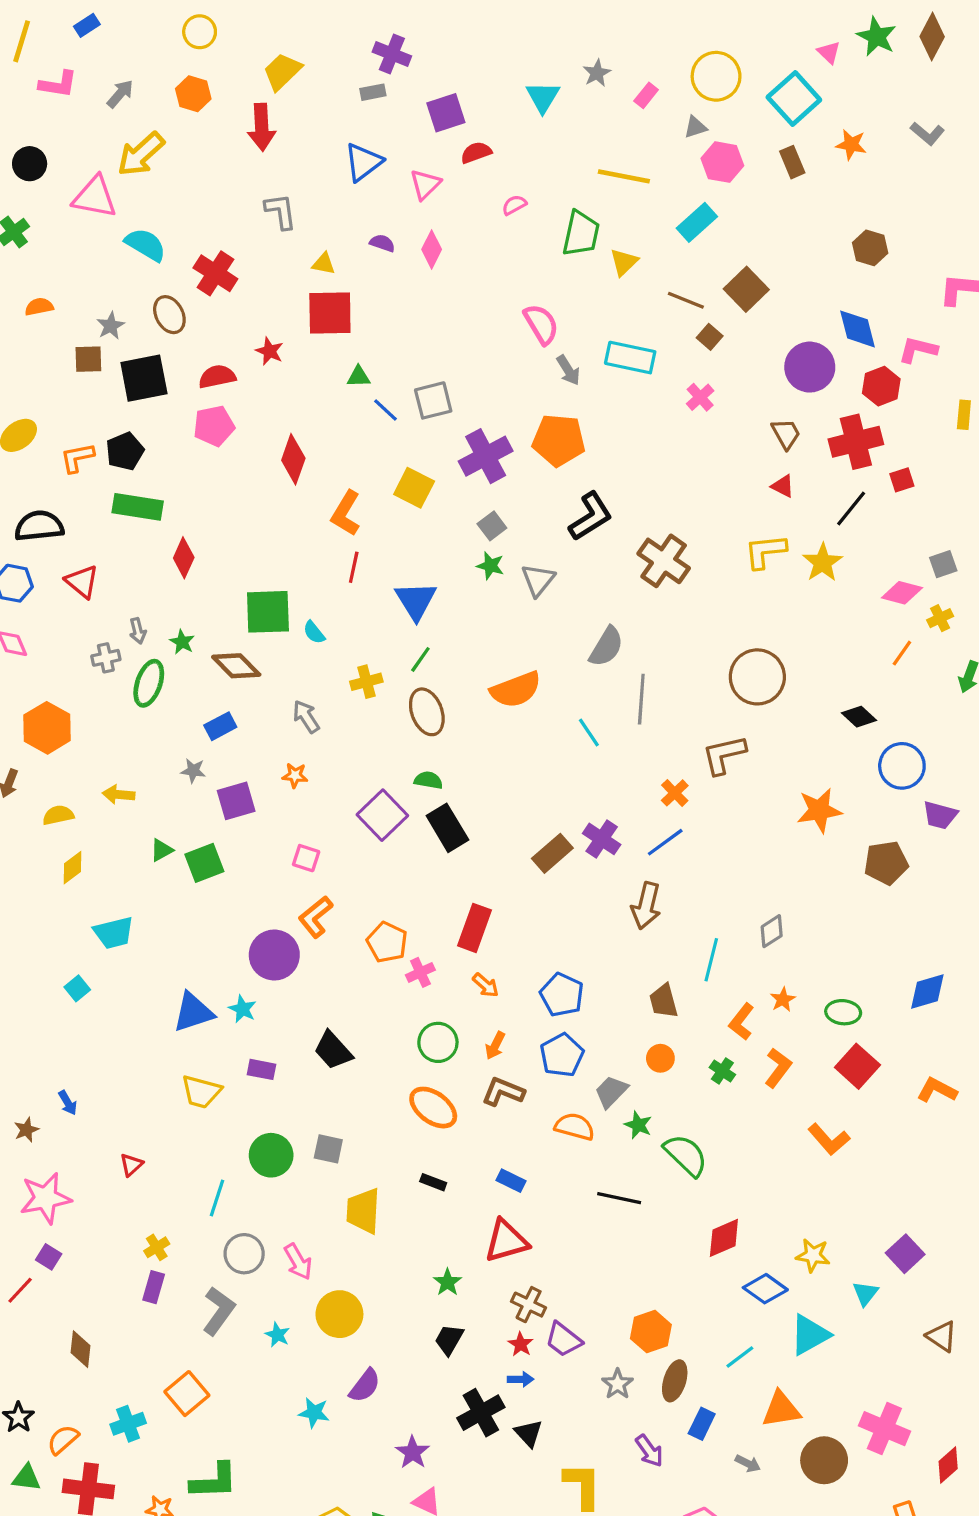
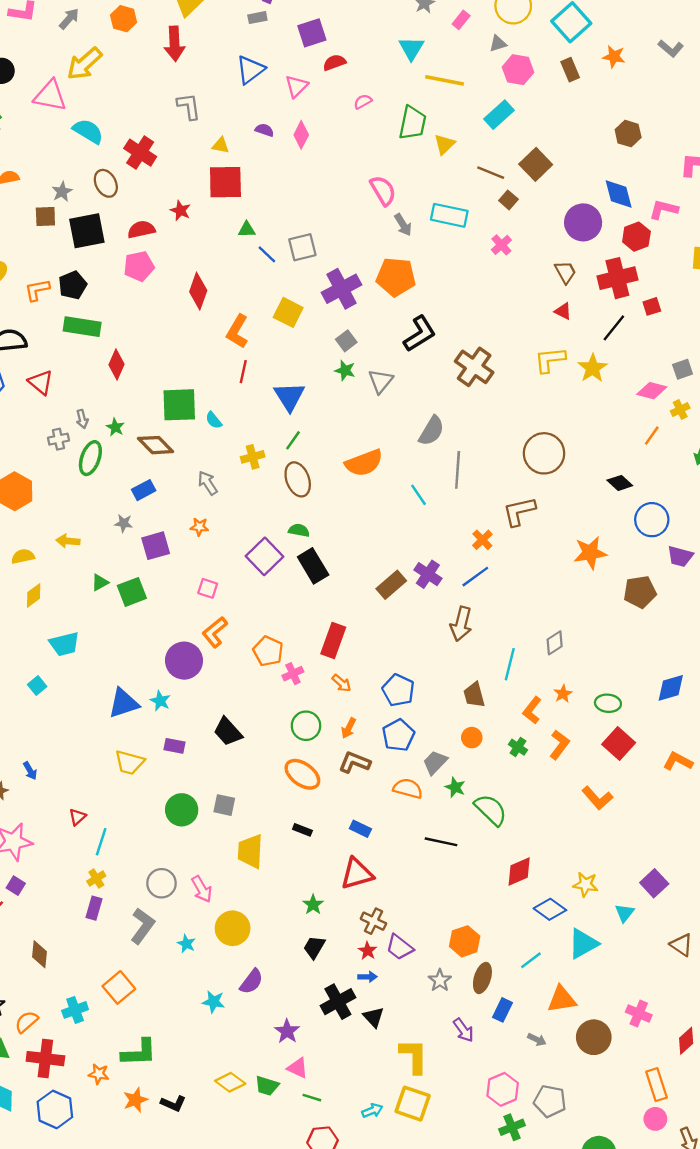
cyan triangle: (543, 97) -> (411, 48), moved
cyan line: (217, 1198) -> (101, 842), moved
pink cross: (884, 1429) -> (639, 1014), size x0.7

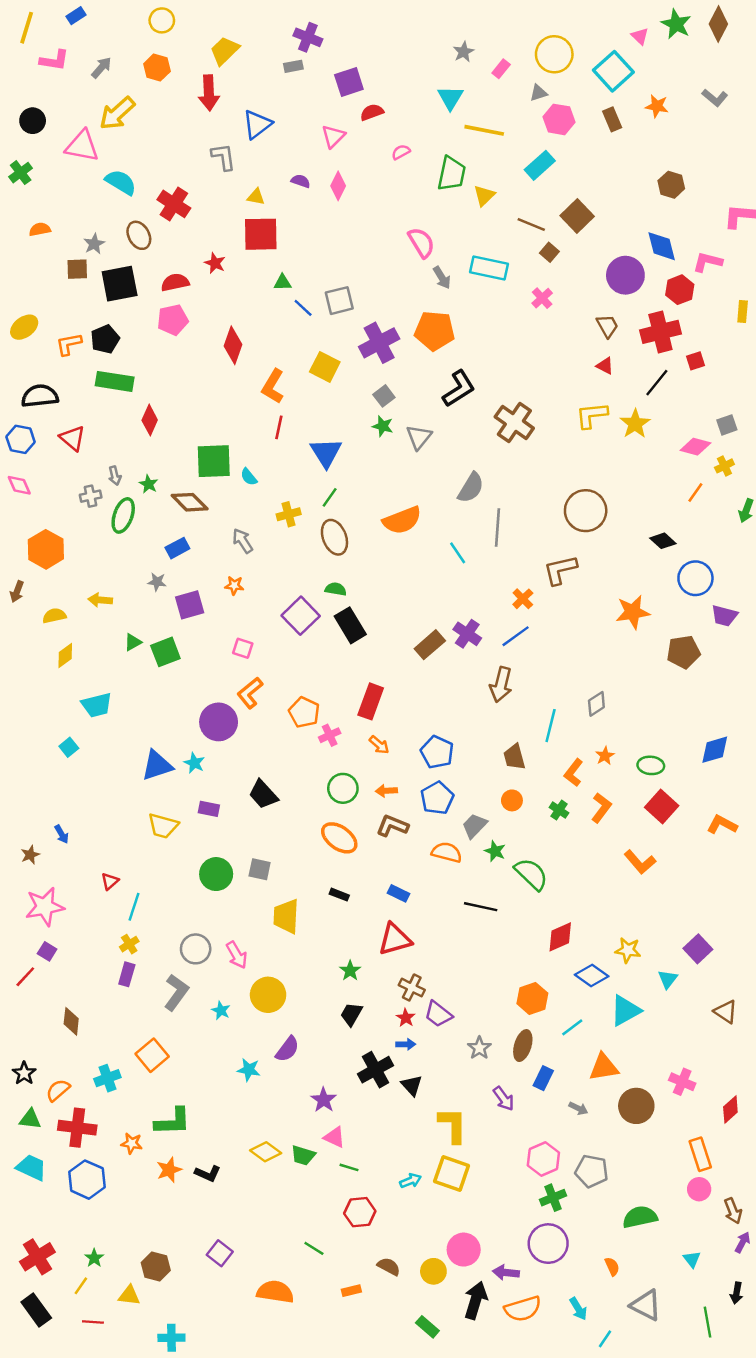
blue triangle: (250, 70) -> (257, 124), moved
orange arrow: (349, 728) -> (386, 791), turned 60
orange hexagon: (465, 941) -> (532, 998), moved

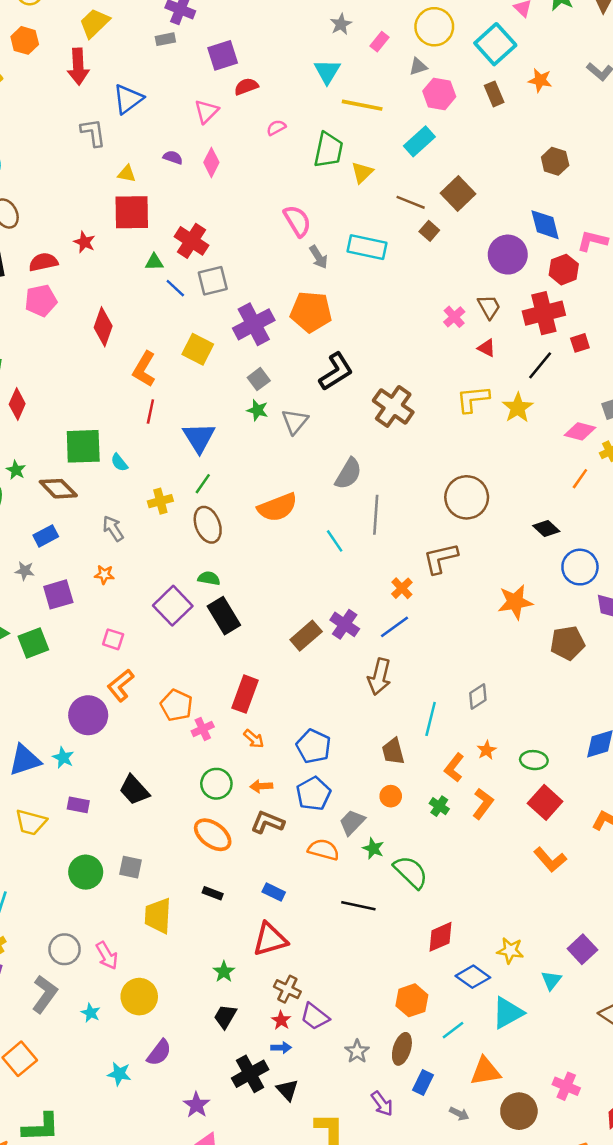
red cross: (174, 204) -> (191, 241), moved
pink cross: (542, 298) -> (454, 317), moved
orange L-shape: (640, 862) -> (550, 860), moved

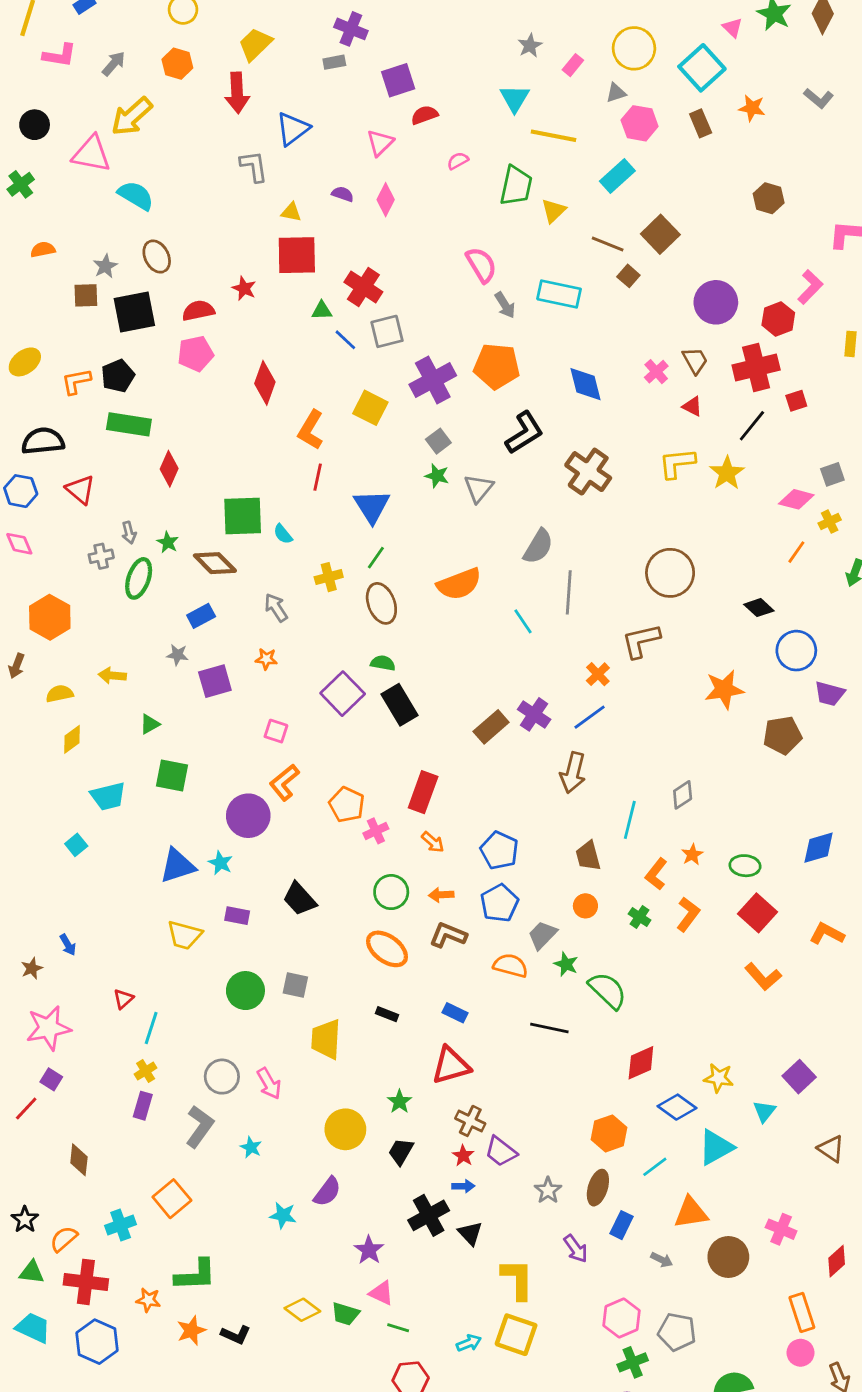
blue diamond: (545, 225) -> (585, 384), moved
pink L-shape: (592, 241) -> (810, 287), turned 120
green square: (33, 643) -> (172, 775), moved, turned 32
yellow circle: (139, 997) -> (345, 1129), moved

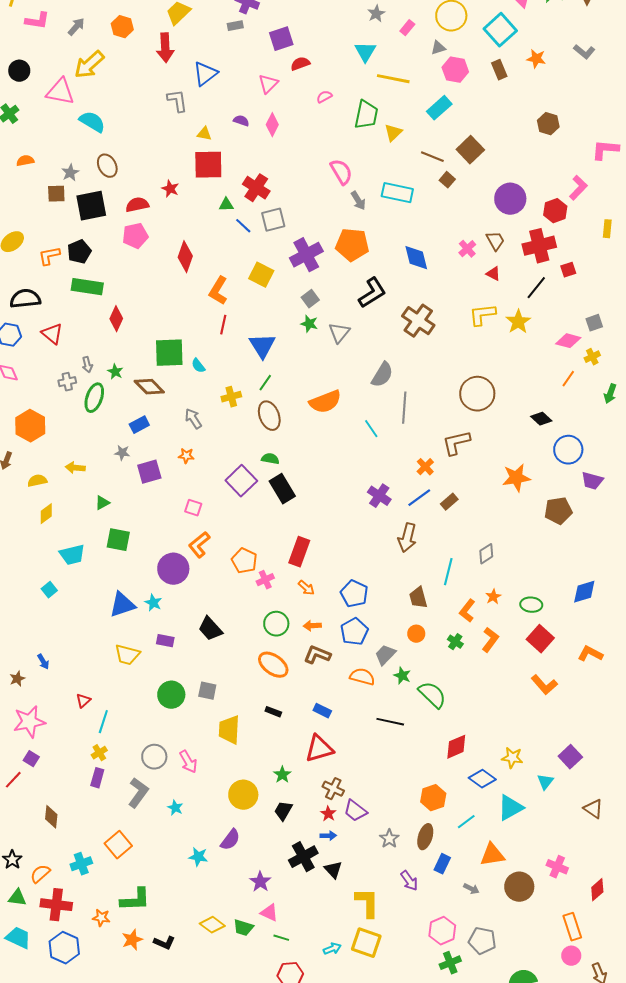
brown rectangle: (491, 727) -> (449, 502), moved, size x0.7

